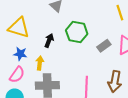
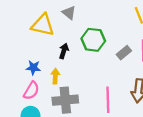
yellow triangle: (19, 28) -> (43, 25), moved

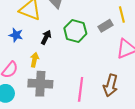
gray rectangle: (124, 53) -> (105, 26), moved
blue star: (33, 68) -> (16, 35), moved

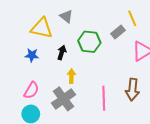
yellow arrow: (34, 60) -> (71, 76), moved
gray cross: (40, 84) -> (64, 99), turned -30

